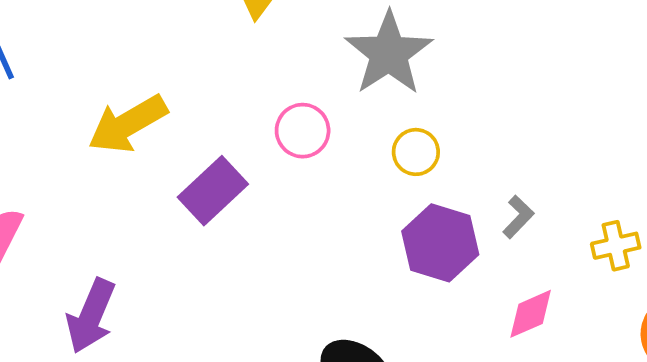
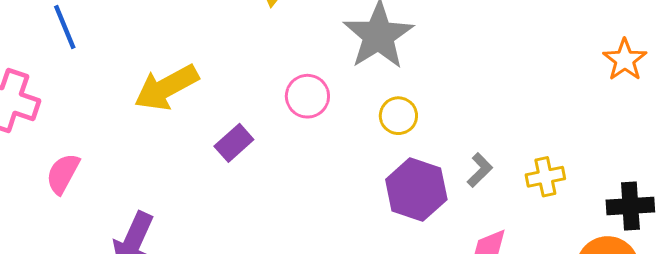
purple rectangle: (213, 191) -> (234, 143), size x0.7
yellow cross: (616, 246) -> (545, 177), moved

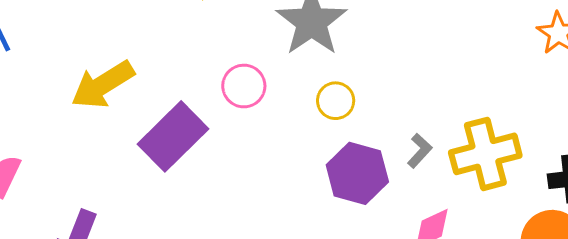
purple rectangle: (234, 143) -> (173, 136), size x1.8
yellow cross: (545, 177) -> (485, 154), size x1.8

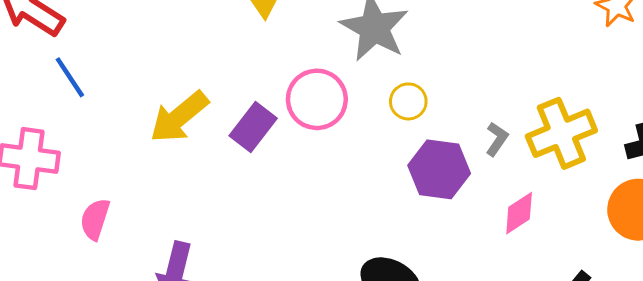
pink circle: (244, 86) -> (317, 99), size x1.4
purple rectangle: (173, 136) -> (253, 127), moved, size x0.7

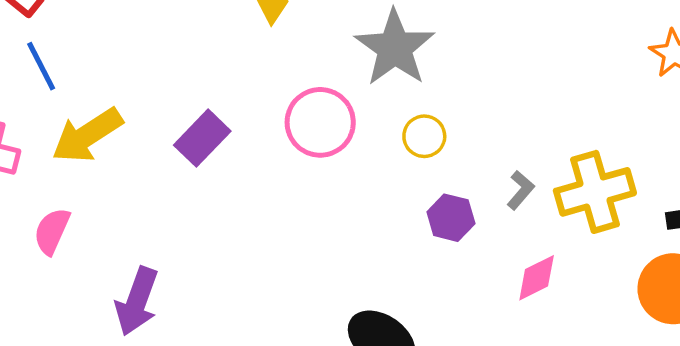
yellow arrow: (179, 117) -> (87, 135), moved
purple rectangle: (253, 127) -> (202, 138), moved
purple hexagon: (439, 169) -> (451, 218), size x0.7

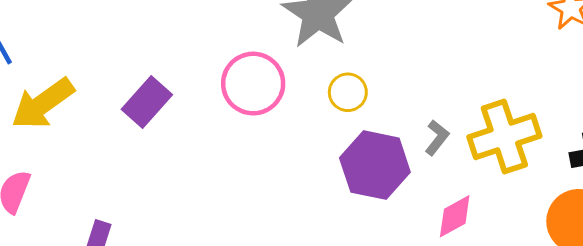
purple hexagon: (451, 218) -> (375, 165), size x1.6

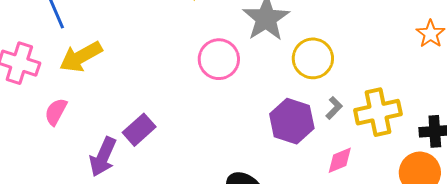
yellow circle: (348, 92) -> (313, 58), moved, size x1.6
purple rectangle: (147, 102) -> (139, 130), moved

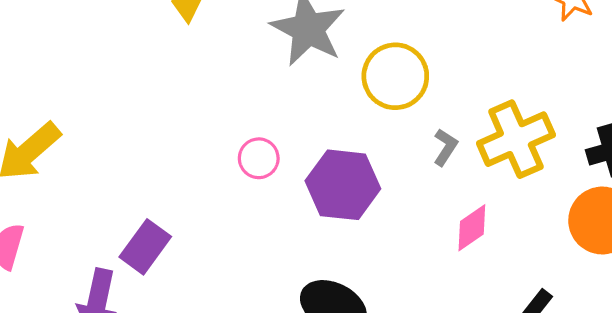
pink circle: (219, 59) -> (259, 158), moved, size x0.6
purple hexagon: (292, 121) -> (343, 185), moved

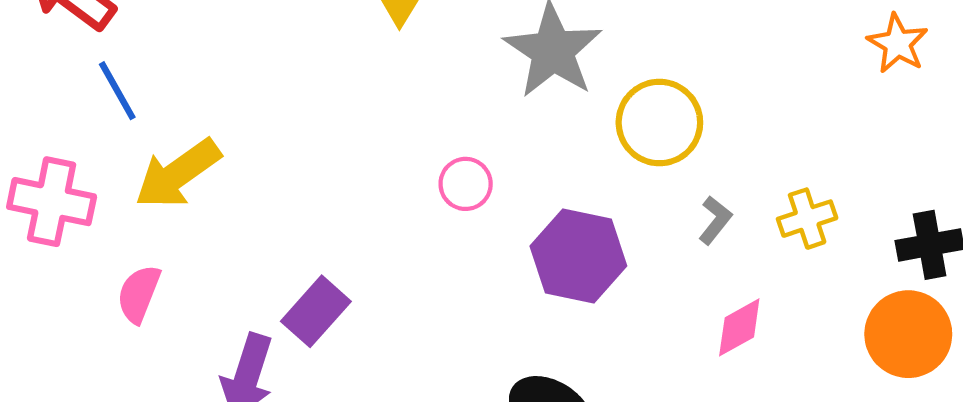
yellow cross: (516, 139) -> (807, 219), size x0.6
pink circle: (259, 158) -> (466, 184), moved

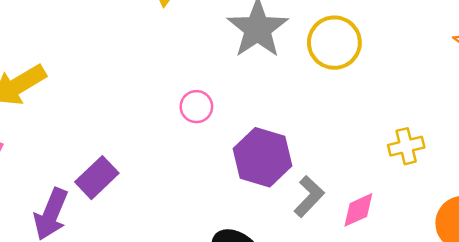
yellow circle: (659, 123) -> (334, 43), moved
gray L-shape: (715, 220) -> (309, 196), moved, size x1.4

